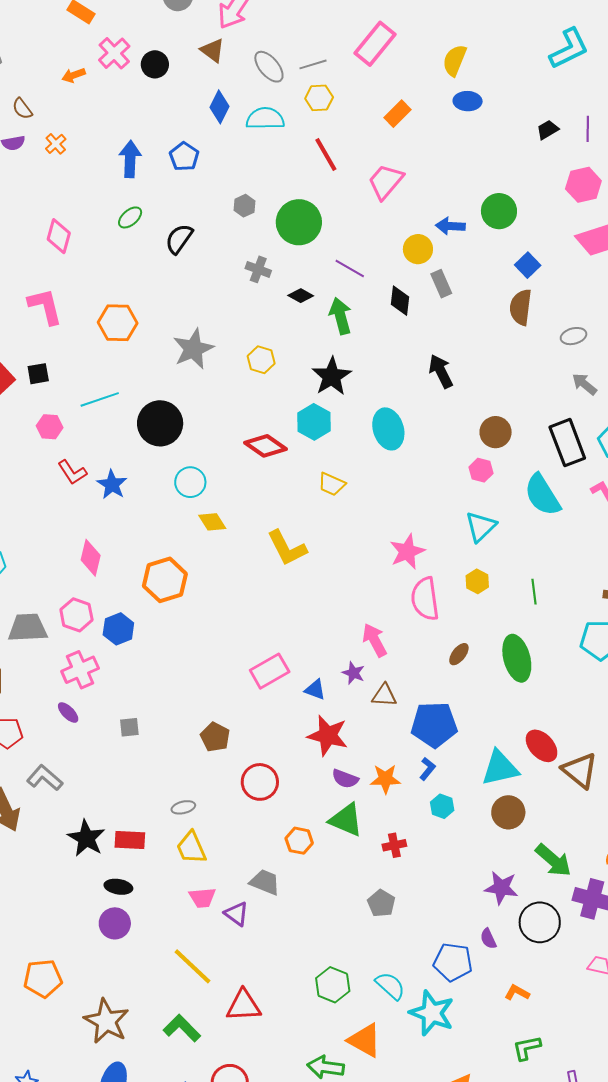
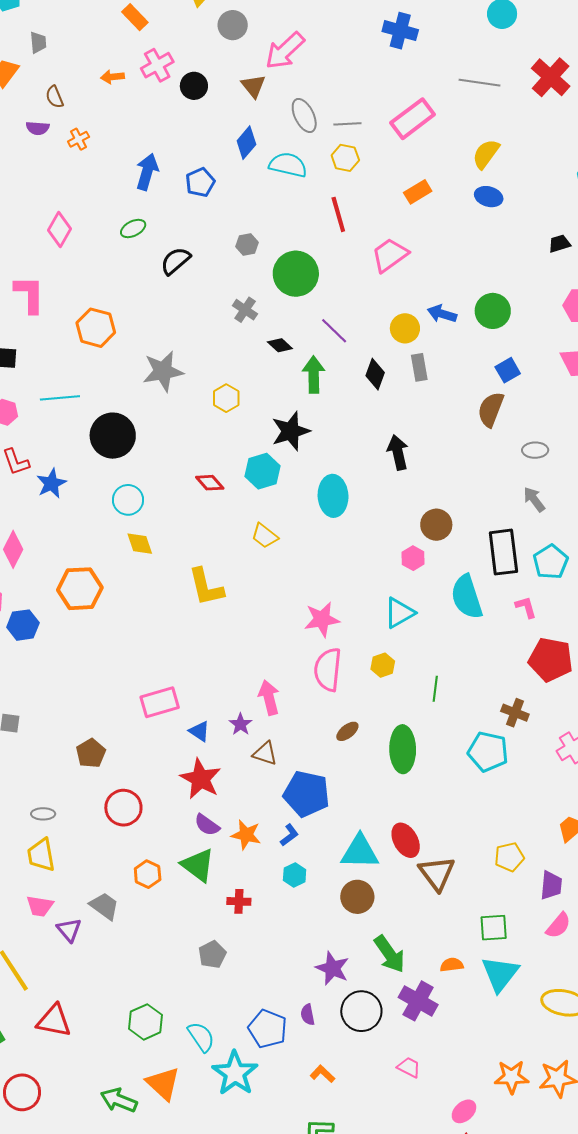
red diamond: (266, 446) -> (210, 483), size x0.7

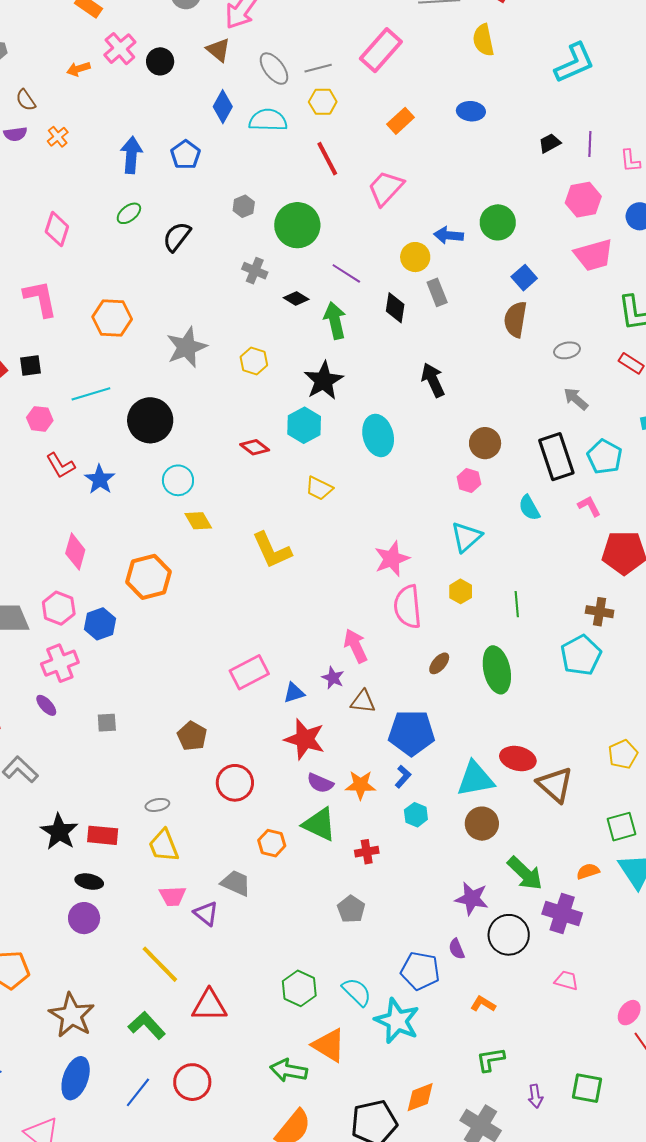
yellow semicircle: (486, 154) -> (483, 40), moved, turned -36
cyan semicircle: (467, 597) -> (529, 508), size x0.6
blue triangle: (199, 731) -> (294, 693), turned -40
cyan pentagon: (488, 752) -> (581, 655), turned -30
red ellipse: (406, 840) -> (518, 759), turned -36

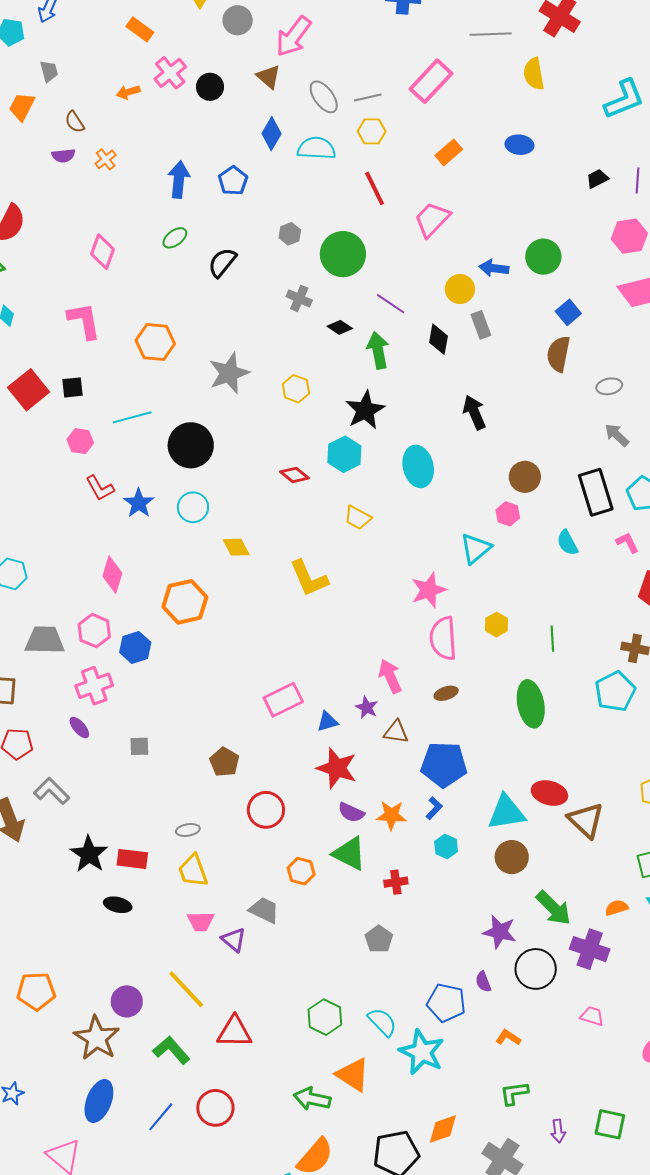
cyan circle: (178, 480) -> (193, 507), moved
cyan triangle: (466, 537) -> (476, 549), moved
brown ellipse: (439, 663) -> (446, 693), moved, turned 30
purple circle: (84, 918) -> (127, 1001), moved

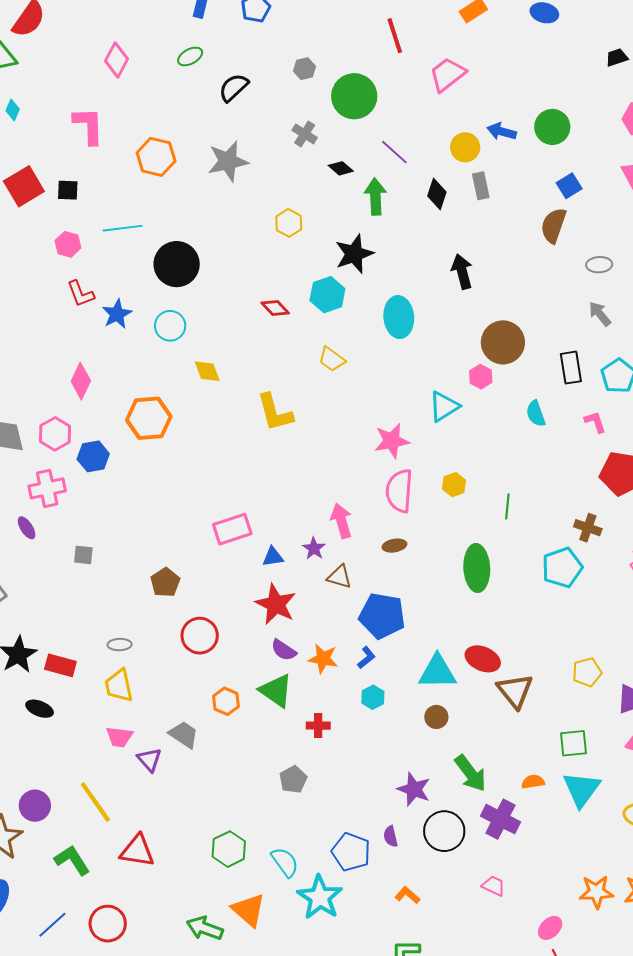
gray star: (229, 373) -> (228, 161), moved
brown circle: (525, 477) -> (503, 342), size x1.4
black rectangle: (596, 492) -> (571, 368), size x0.7
brown circle: (512, 857) -> (436, 717), size x0.7

